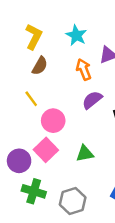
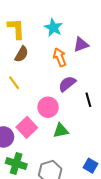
yellow L-shape: (34, 37) -> (16, 29), turned -30
pink circle: (53, 121) -> (48, 107), moved

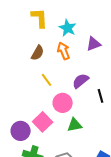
yellow L-shape: (16, 29) -> (40, 18), moved
orange arrow: (60, 57) -> (64, 51), moved
yellow line: (14, 83) -> (47, 80), moved

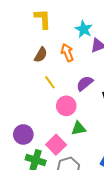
cyan star: (68, 28) -> (84, 29), moved
pink square: (43, 122) -> (56, 145), moved

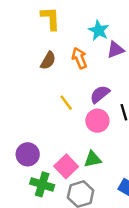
yellow line: (50, 82) -> (66, 103), moved
pink circle: (66, 106) -> (97, 121), moved
green triangle: (79, 128) -> (93, 159), moved

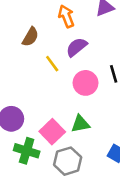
brown semicircle: (48, 61) -> (30, 37), moved
purple semicircle: (100, 94) -> (77, 47), moved

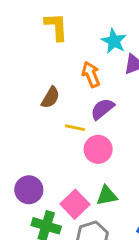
yellow line: (52, 64) -> (75, 128), turned -42
pink circle: (86, 83) -> (98, 149), moved

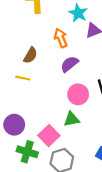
yellow line: (75, 128) -> (23, 78), moved
pink circle: (98, 149) -> (78, 94), moved
green triangle: (107, 196) -> (72, 119), moved

